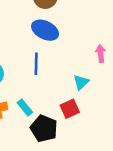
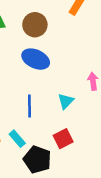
blue line: (36, 64) -> (30, 106), moved
cyan triangle: (81, 82) -> (66, 101), moved

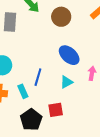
blue ellipse: (36, 59) -> (69, 55), moved
cyan rectangle: (17, 139) -> (23, 91), moved

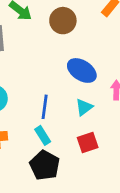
cyan rectangle: (23, 91) -> (43, 135), moved
red square: (56, 110) -> (88, 143), moved

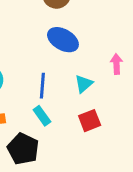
blue ellipse: (82, 70) -> (63, 40), moved
black pentagon: (45, 165) -> (23, 149), moved

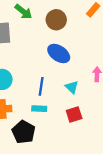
cyan triangle: (84, 84) -> (72, 87), turned -40
cyan rectangle: (42, 116) -> (39, 109), turned -56

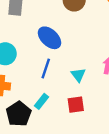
blue ellipse: (59, 54) -> (50, 38), moved
cyan rectangle: (39, 109) -> (42, 101), moved, turned -64

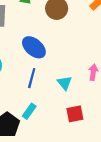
red square: (76, 105) -> (75, 114), moved

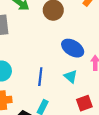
blue ellipse: (34, 47) -> (73, 48), moved

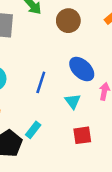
blue line: (40, 77) -> (41, 82), moved

